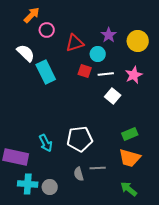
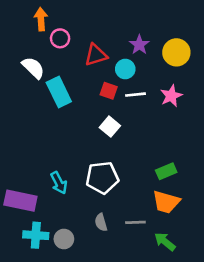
orange arrow: (32, 15) -> (41, 19), turned -48
white square: (113, 96) -> (110, 127), moved
gray line: (98, 168) -> (135, 222), moved

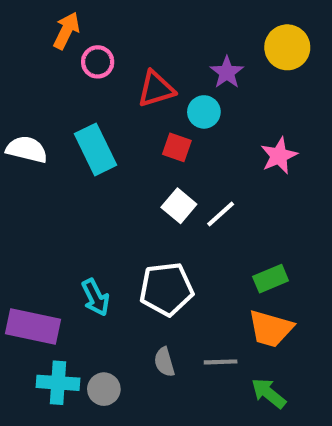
orange arrow: (41, 19) -> (66, 31), turned 30
yellow circle: (176, 52) -> (287, 47), moved
white semicircle: (33, 68) -> (27, 149), moved, turned -30
white line: (135, 95) -> (221, 214), moved, turned -36

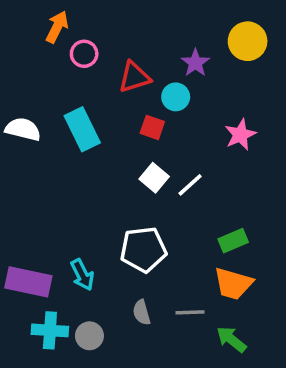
cyan arrow: (96, 297) -> (82, 275), moved

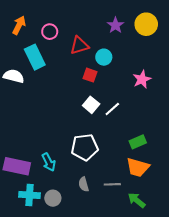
orange arrow: (57, 27) -> (19, 25), moved
purple star: (195, 63) -> (115, 25), moved
cyan rectangle: (82, 129) -> (35, 57), moved

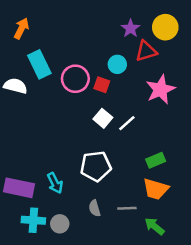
pink circle: (50, 32) -> (75, 79), moved, size x1.5
red triangle: (79, 45) -> (146, 51), moved
pink star: (142, 79) -> (160, 90), size x1.4

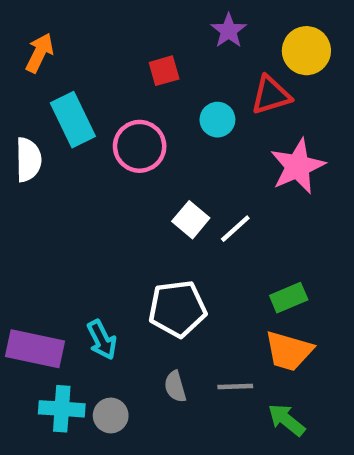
purple star: (131, 28) -> (229, 31), moved
red square: (102, 85) -> (164, 71), moved, turned -35
white semicircle: (15, 86) -> (28, 160), turned 75

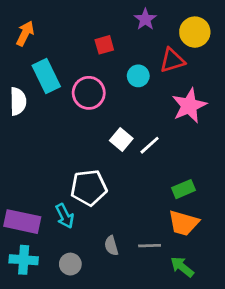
white pentagon: (177, 309) -> (89, 188), moved
cyan cross: (62, 409) -> (24, 260), moved

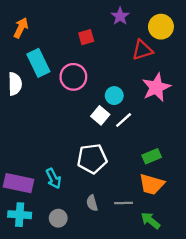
cyan circle: (138, 76) -> (114, 96), moved
white pentagon: (89, 188) -> (92, 159), moved

